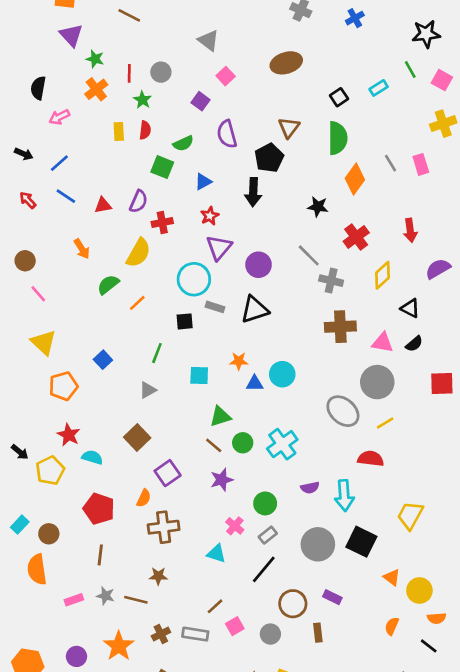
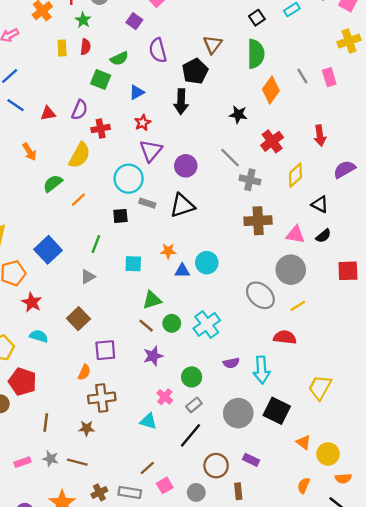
blue square: (103, 360) -> (48, 250), size x1.6
red star: (69, 435) -> (32, 302), moved
purple square: (168, 473) -> (105, 350), turned 30
red pentagon: (99, 509) -> (22, 382), moved
brown star: (158, 576) -> (87, 428), moved

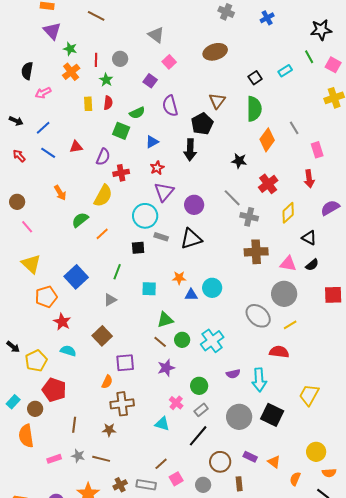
pink rectangle: (329, 77) -> (317, 150), moved
red triangle: (48, 113) -> (76, 147), moved
orange triangle: (304, 442) -> (274, 462), moved

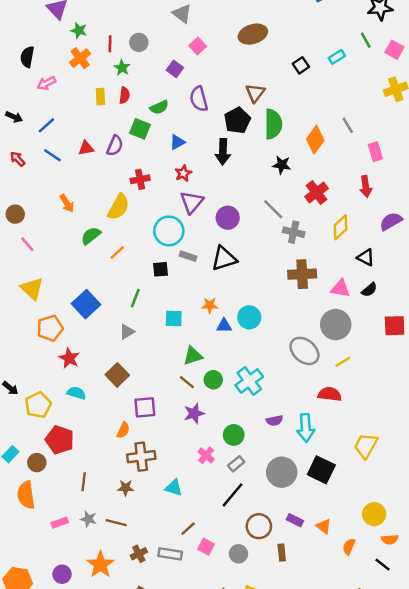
green semicircle: (254, 109) -> (273, 124), moved
purple semicircle: (103, 157) -> (115, 146), moved
cyan triangle: (162, 424) -> (174, 488), moved
pink square: (176, 479) -> (206, 547), turned -32

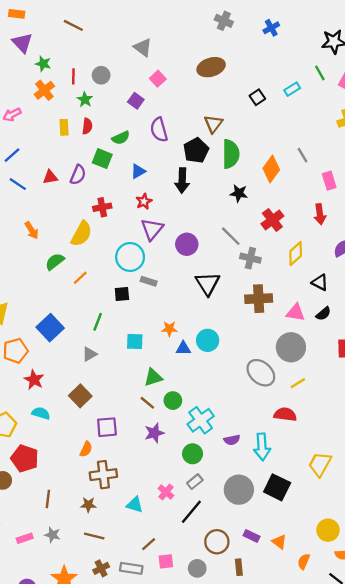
black triangle: (224, 259) -> (208, 284), moved, turned -44
cyan cross: (249, 381) -> (201, 420), moved
pink cross: (206, 455) -> (166, 492), moved
brown line: (116, 523) -> (94, 536), moved
pink square: (206, 547) -> (166, 561), turned -35

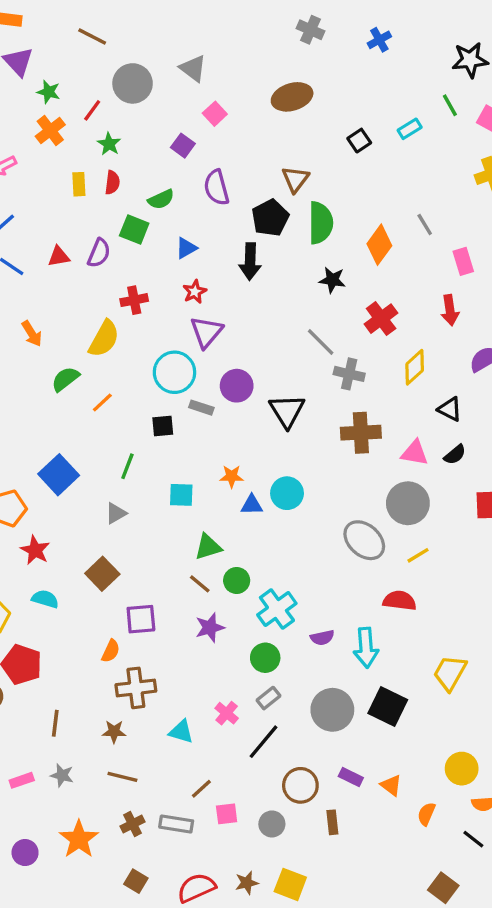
gray circle: (101, 75) -> (133, 83), moved, size x1.5
red line: (73, 76) -> (92, 110), turned 35
purple circle: (187, 244) -> (237, 386), moved

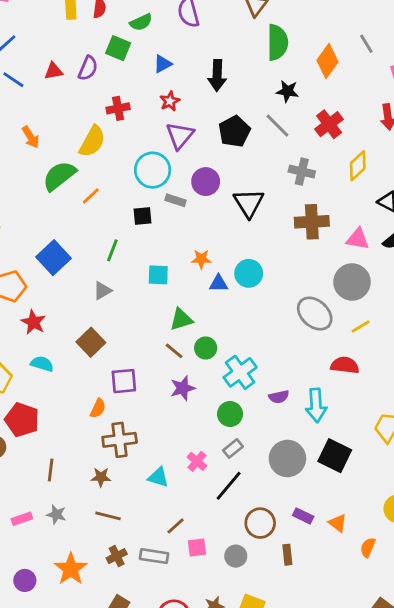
black pentagon: (270, 218) -> (234, 131), moved
gray line: (321, 342) -> (277, 126), moved
green semicircle: (65, 379) -> (59, 176), size x1.4

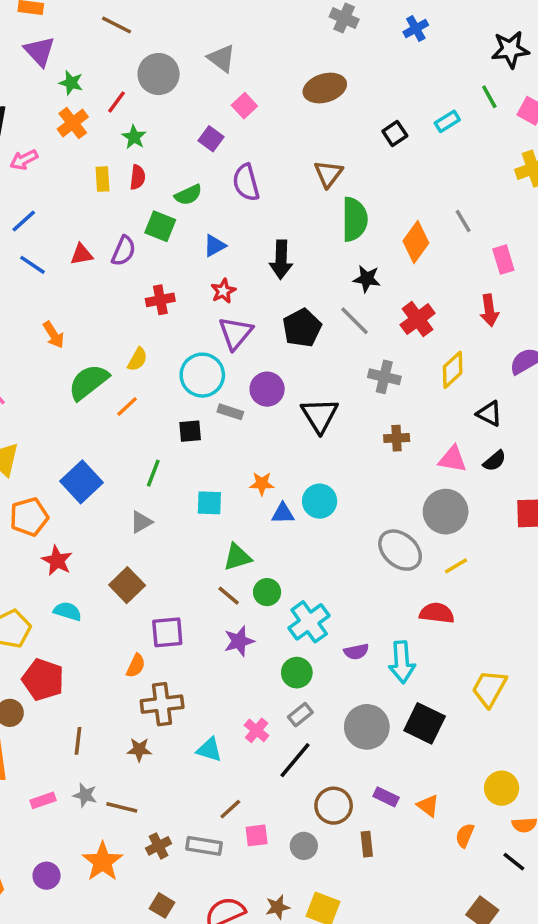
yellow semicircle: (92, 141) -> (138, 359), moved, size x0.6
brown cross: (312, 222) -> (397, 438), size x0.6
brown line: (108, 516) -> (122, 807), moved

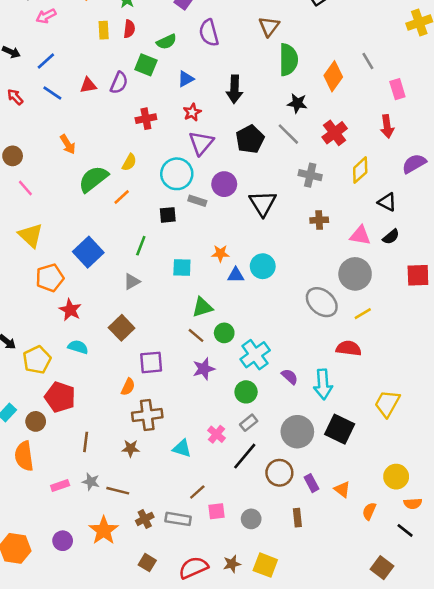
purple semicircle: (356, 652) -> (290, 377), turned -126
purple rectangle: (386, 797) -> (311, 483), turned 36
brown circle: (334, 806) -> (279, 473), moved

